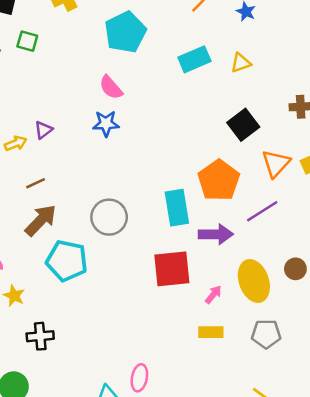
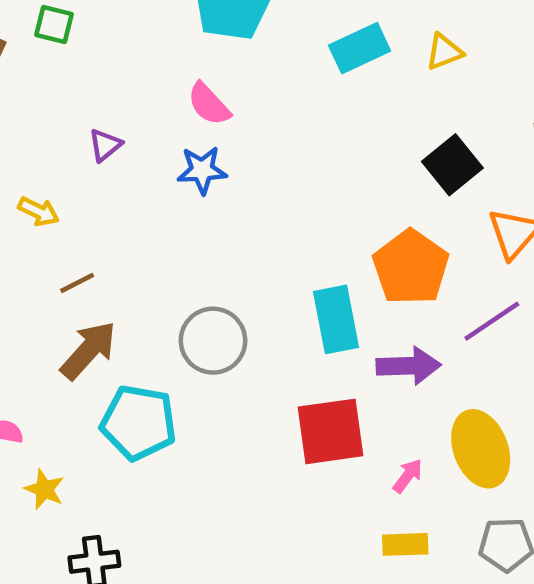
purple triangle: (44, 130) -> (105, 145), moved
yellow arrow: (16, 143) -> (39, 211), turned 50

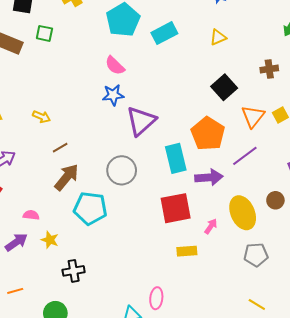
cyan rectangle: (360, 48) -> (164, 33), moved
purple triangle: (105, 145) -> (141, 121), moved, size x2.0
yellow rectangle: (405, 544) -> (187, 251), moved

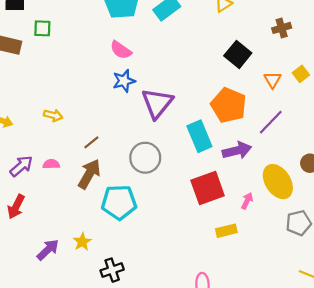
orange triangle: (253, 116) -> (273, 80), size x0.7
brown line: (60, 148) -> (91, 142), moved
pink semicircle: (31, 215) -> (51, 164), moved
yellow star: (50, 240) -> (82, 242), turned 30

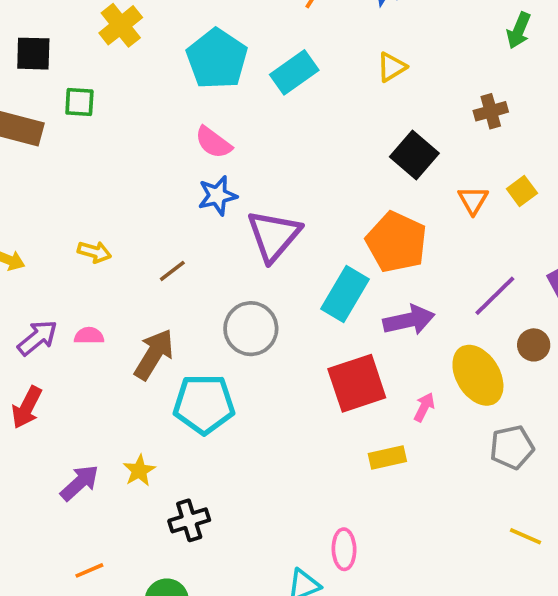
purple line: (271, 122) -> (495, 296), moved
cyan rectangle: (199, 136) -> (345, 294), turned 52
brown line: (91, 142) -> (172, 271), moved

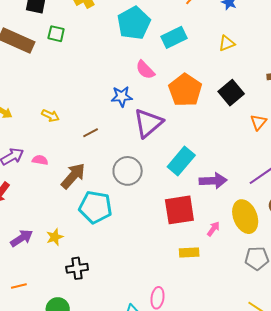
pink semicircle: (213, 142) -> (145, 70), moved
orange pentagon: (396, 242) -> (185, 90), moved

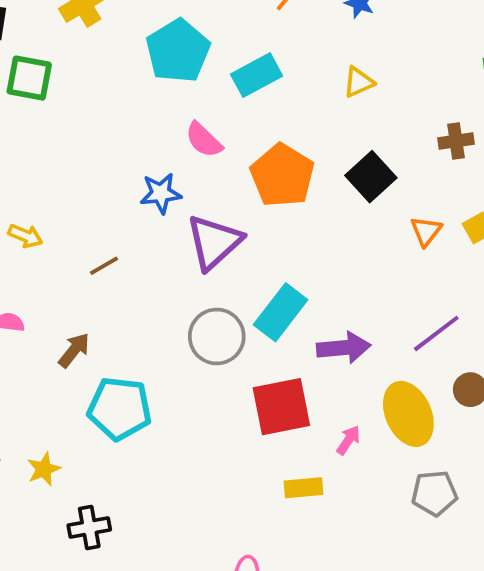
green square: (56, 34) -> (29, 78), size x1.4
gray circle: (128, 171) -> (217, 336), moved
brown arrow: (73, 176) -> (74, 350), size x0.7

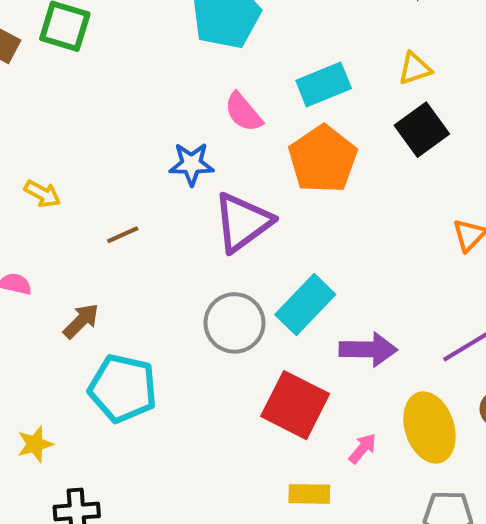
cyan rectangle: (257, 75) -> (324, 85), moved
black square: (371, 177) -> (422, 130), moved
red square: (281, 407) -> (295, 405), turned 32

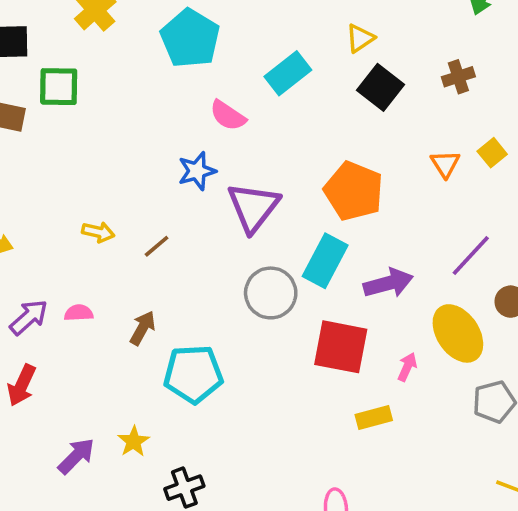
orange pentagon: (323, 159) -> (354, 191), moved
yellow arrow: (42, 194) -> (98, 232), moved

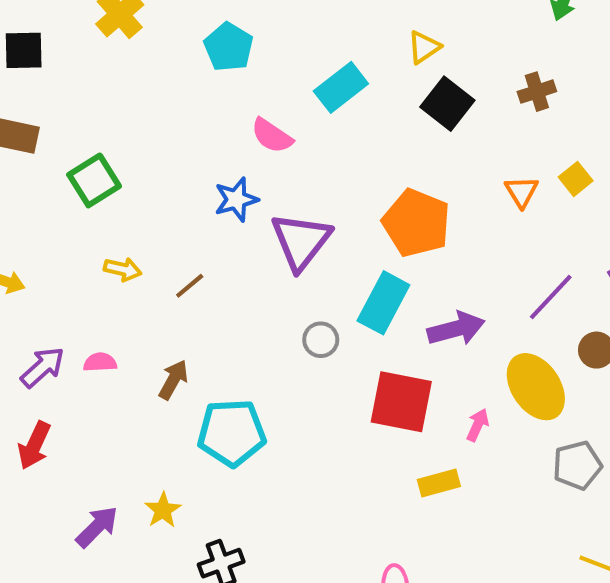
cyan pentagon: (190, 38) -> (229, 47), size x0.7
green square: (59, 87) -> (94, 180), moved, turned -33
gray circle: (271, 293) -> (321, 340), size x0.6

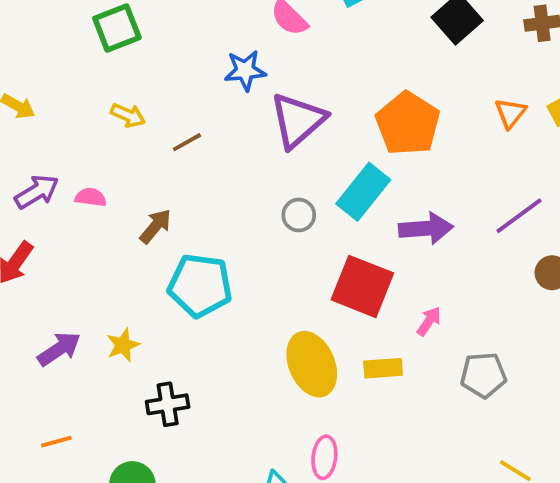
yellow ellipse: (536, 387) -> (312, 364), moved
gray pentagon: (577, 465) -> (483, 375), moved

